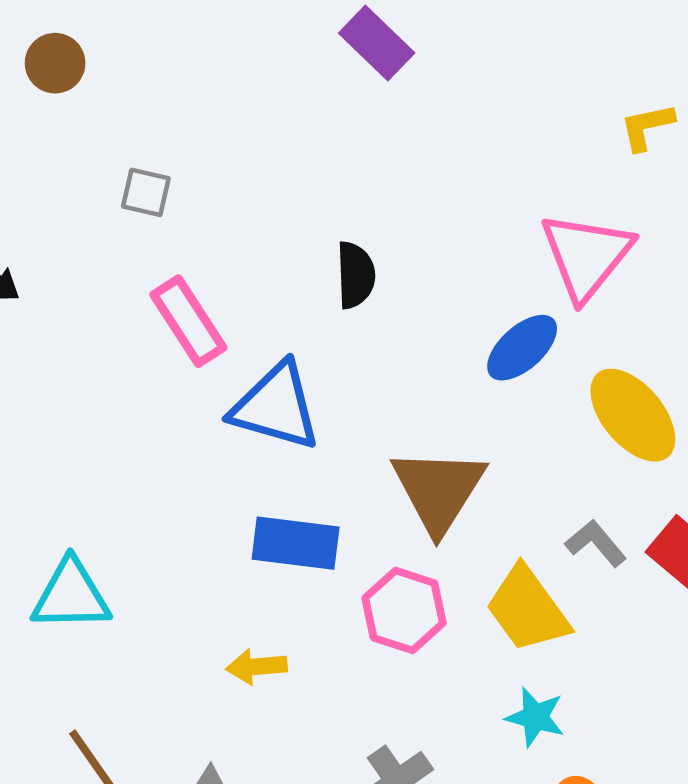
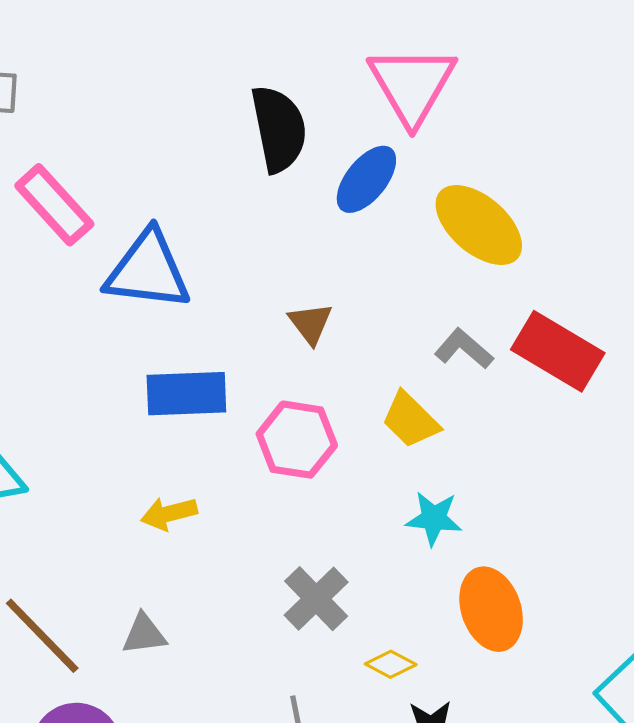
black semicircle: (356, 275) -> (279, 129), moved, size x1.4
brown triangle: (438, 490) -> (310, 323), size x0.5
yellow trapezoid: (527, 609) -> (410, 420), size x0.7

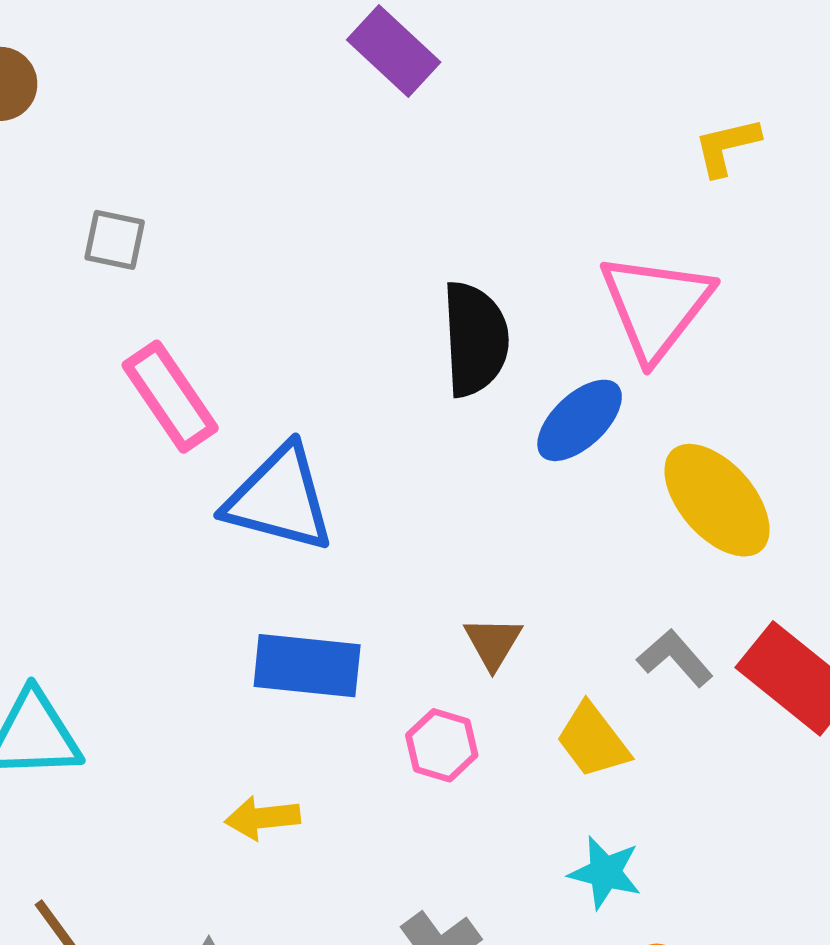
brown triangle: (310, 323) -> (493, 643), moved
pink hexagon: (297, 440) -> (442, 745), size x0.7

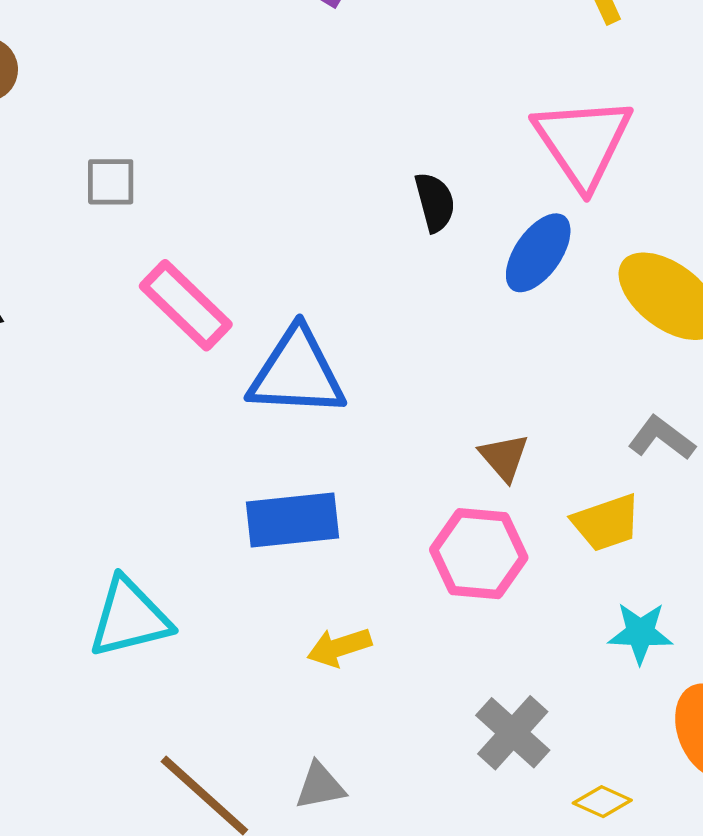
black semicircle: (475, 339) -> (435, 202), size x0.6
blue rectangle: (307, 666) -> (293, 520), moved
yellow trapezoid: (593, 740) -> (606, 523), turned -60
pink hexagon: (442, 745) -> (479, 554), size x1.5

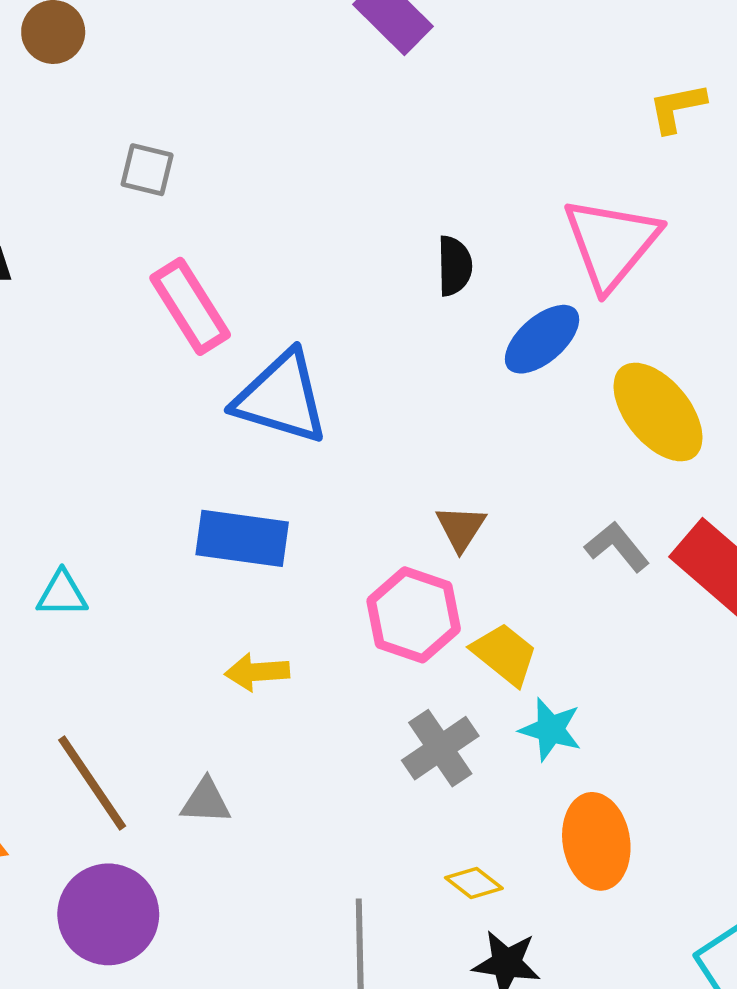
yellow trapezoid: (606, 523) -> (505, 654), moved, turned -136
cyan triangle: (129, 618) -> (62, 594), size x0.6
gray cross: (513, 733) -> (440, 748), moved

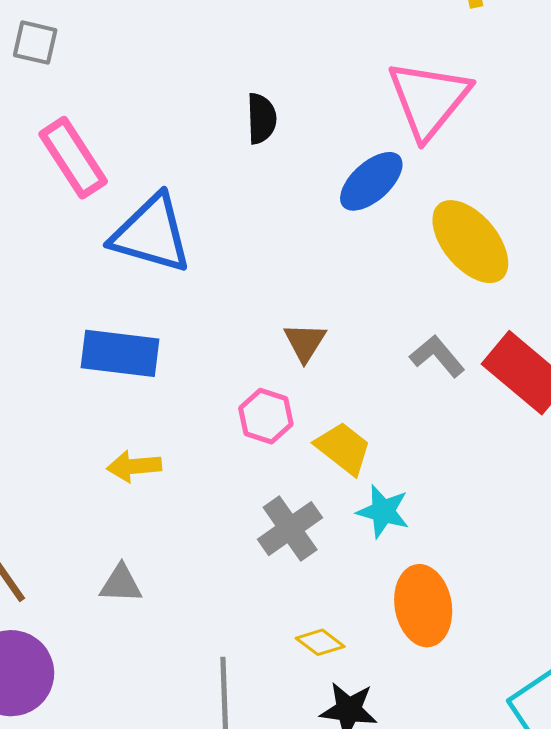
black semicircle: (455, 266) -> (261, 118), moved
pink hexagon: (414, 615) -> (266, 416), size x0.7
gray triangle: (206, 801) -> (121, 584), moved

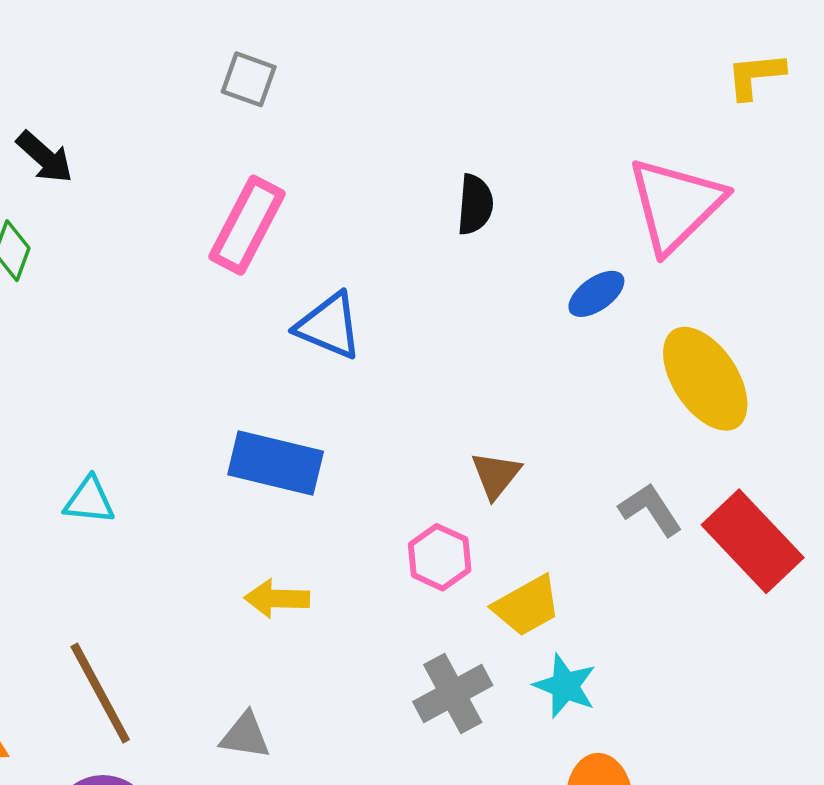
gray square: (35, 43) -> (249, 79), moved
pink rectangle: (73, 158) -> (247, 225), turned 54
blue ellipse: (371, 181) -> (596, 294), size x0.7
blue triangle: (151, 234) -> (329, 326), size x0.7
yellow trapezoid: (343, 448) -> (527, 606), turned 106

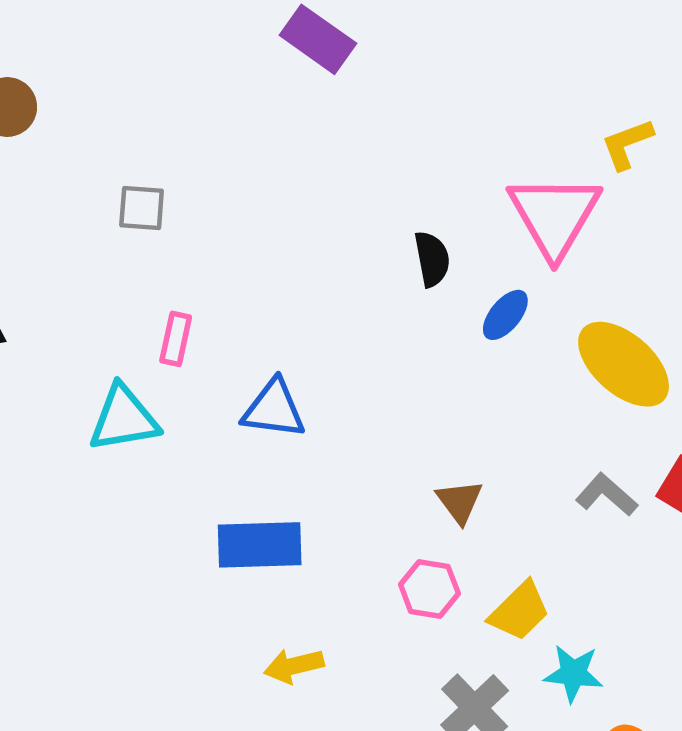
yellow L-shape: (755, 76) -> (627, 144), moved
black semicircle: (475, 205) -> (432, 259), moved
pink rectangle: (247, 225) -> (176, 339), size x0.6
cyan triangle: (89, 500) -> (124, 419), moved, size x1.5

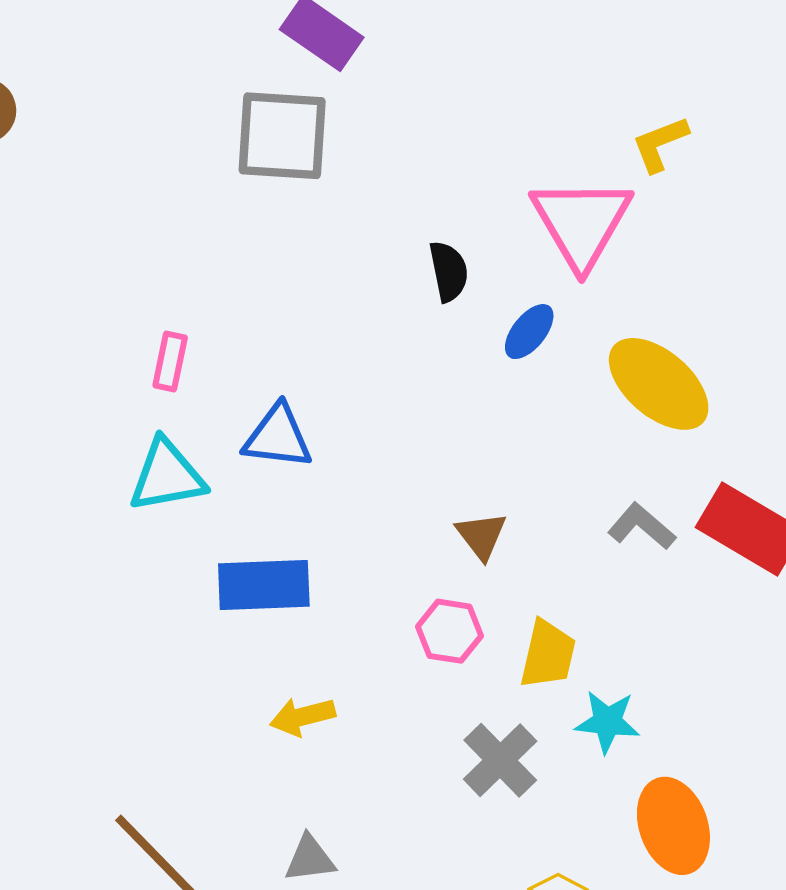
gray square: (142, 208) -> (282, 136), moved, size x1.8
cyan triangle: (124, 419) -> (167, 476), moved
yellow trapezoid: (519, 611) -> (548, 654), turned -32

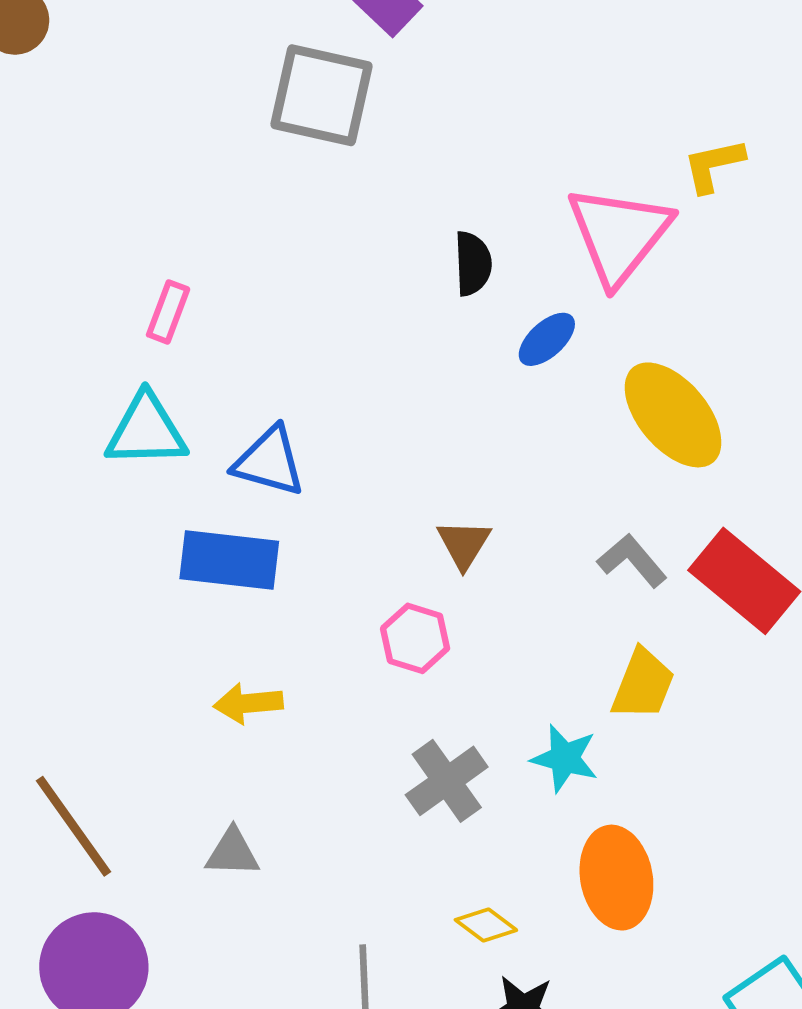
blue triangle: (278, 437) -> (269, 461), moved
yellow trapezoid: (548, 654) -> (643, 684), moved

